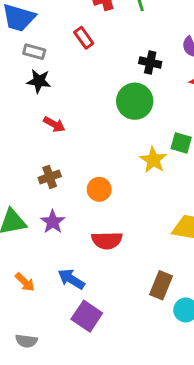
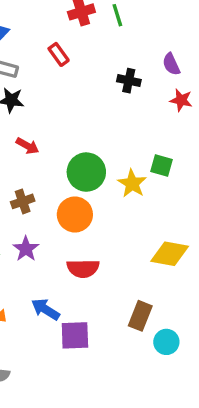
green circle: (135, 101) -> (86, 172), moved
orange circle: (99, 189) -> (75, 215), size x1.4
purple square: (87, 316) -> (75, 335), moved, turned -36

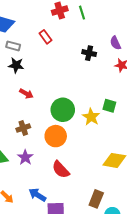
red semicircle: (83, 268) -> (61, 170), turned 48

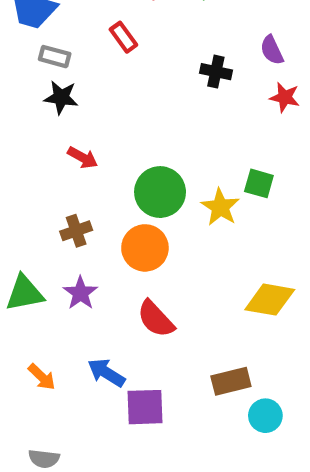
brown rectangle: (96, 199) -> (231, 381), turned 54

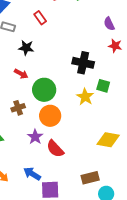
black cross: (216, 72) -> (83, 63), moved, size x1.5
black star: (61, 97) -> (26, 48), moved
green circle: (160, 192) -> (44, 90), moved
purple star: (80, 293) -> (35, 137), moved

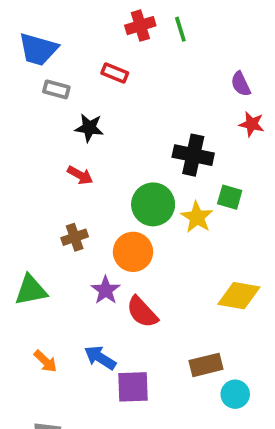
red rectangle: (40, 18) -> (115, 73), turned -32
green circle: (44, 90) -> (153, 204), moved

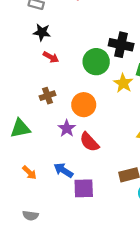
black star: (89, 128) -> (42, 32), moved
green circle: (153, 204) -> (96, 62), moved

